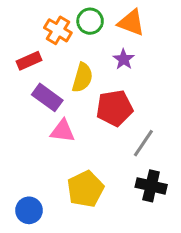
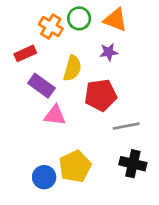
purple star: (124, 59) -> (109, 52), turned 30
gray line: (143, 143) -> (126, 126), turned 45
blue circle: (29, 210) -> (44, 177), moved

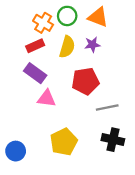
red rectangle: (25, 53) -> (35, 46), moved
yellow semicircle: (72, 68) -> (67, 47), moved
blue circle: (44, 177) -> (16, 151), moved

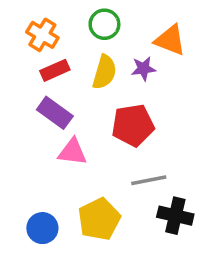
orange triangle: (98, 17) -> (170, 40), moved
orange cross: (43, 23) -> (42, 35), moved
gray line: (107, 108) -> (149, 180), moved
blue circle: (16, 151) -> (42, 228), moved

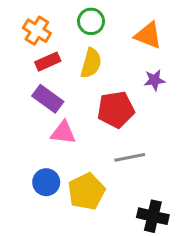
purple star: (143, 69) -> (154, 80), moved
black cross: (175, 216) -> (153, 216), moved
blue circle: (42, 228) -> (46, 182), moved

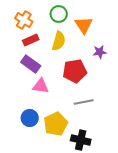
orange triangle: (148, 35) -> (84, 25), moved, turned 36
black cross: (153, 216) -> (81, 140), moved

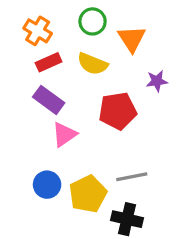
yellow semicircle: (59, 41) -> (93, 64), turned 96
pink triangle: (41, 86) -> (64, 134), turned -42
gray line: (84, 102) -> (132, 177), moved

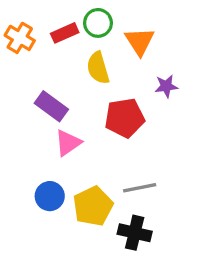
orange cross: (38, 31) -> (20, 38), moved
red rectangle: (49, 62) -> (65, 33), moved
yellow semicircle: (93, 64) -> (98, 68), turned 52

